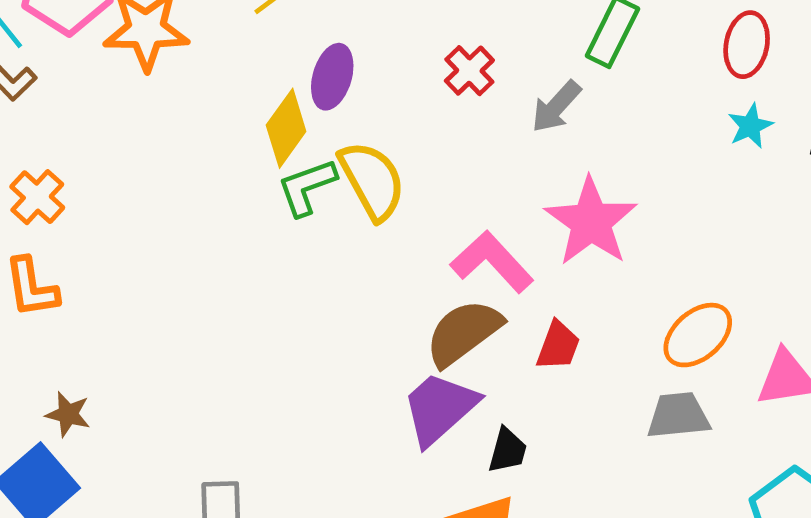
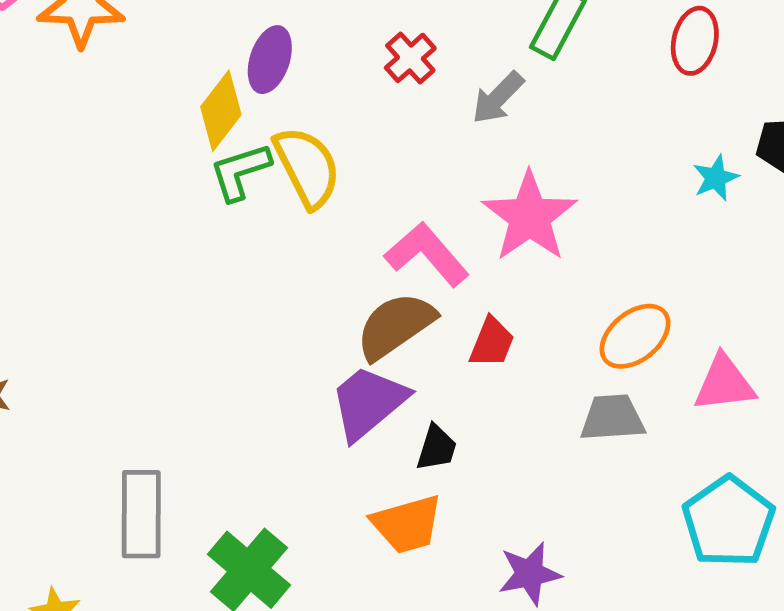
cyan star: (750, 126) -> (716, 178), moved

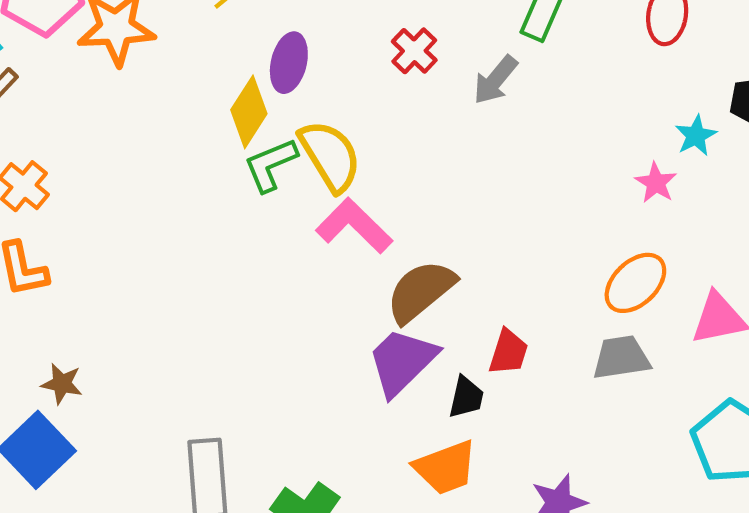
pink star: (530, 217) -> (656, 183), moved, size x0.5
pink L-shape: (427, 254) -> (354, 226), moved
red trapezoid: (492, 342) -> (508, 352), moved

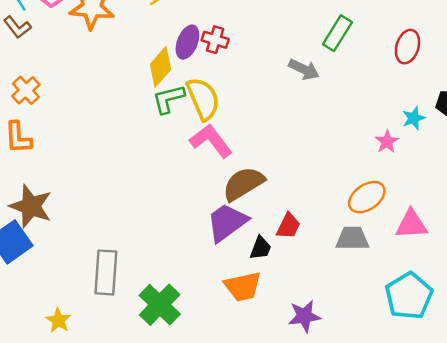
red cross: (414, 51) -> (215, 40), moved, turned -35
gray arrow: (495, 80) -> (304, 69), turned -112
brown star: (62, 384) -> (31, 206), size x1.8

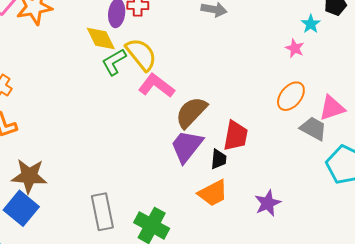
yellow diamond: (160, 67) -> (101, 38), turned -52
red trapezoid: (288, 226) -> (236, 136), size x1.4
gray trapezoid: (352, 238) -> (313, 129), moved, turned 44

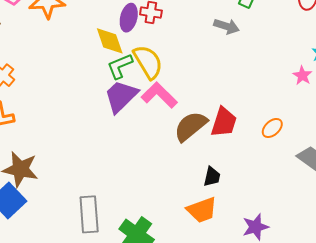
orange ellipse: (291, 96) -> (272, 128), moved, size x0.7
red trapezoid: (236, 136) -> (224, 122), moved
purple trapezoid: (187, 146) -> (121, 96), moved

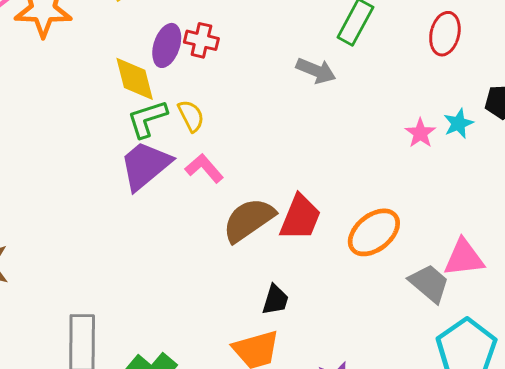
yellow semicircle: (148, 62) -> (191, 116), size x0.6
pink star: (302, 75) -> (420, 133), moved
pink L-shape: (159, 95) -> (204, 168), size x0.7
orange ellipse: (272, 128) -> (374, 232), size x1.6

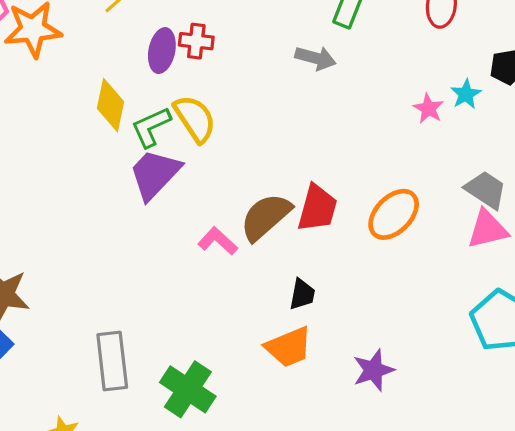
yellow diamond: (135, 79) -> (111, 105), moved, turned 33
yellow semicircle: (191, 116) -> (195, 119), size x1.5
pink L-shape: (204, 168) -> (218, 241), moved
gray trapezoid: (429, 283) -> (486, 190), moved

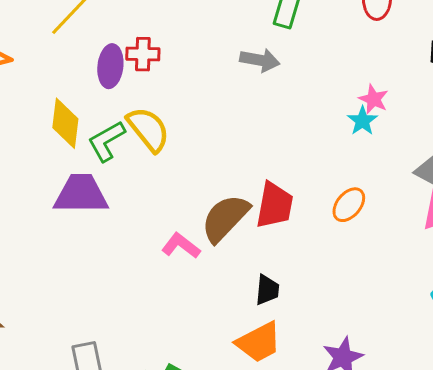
cyan star: (466, 94) -> (362, 121), moved
purple trapezoid: (155, 174) -> (81, 194), moved, turned 52
orange ellipse: (394, 214) -> (349, 205), size x0.7

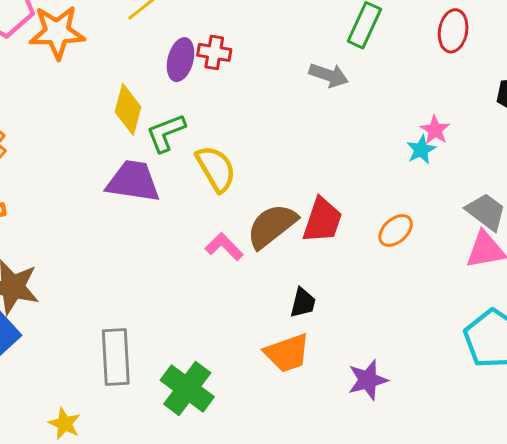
yellow semicircle: (148, 129) -> (216, 169), moved

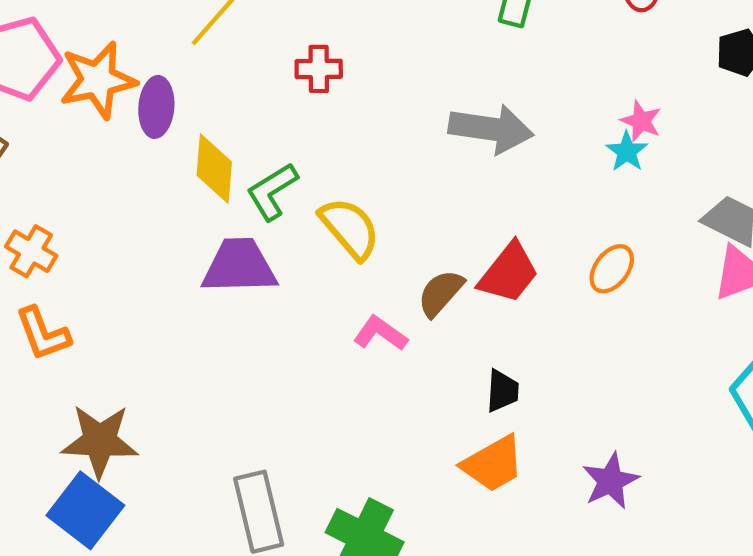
purple ellipse: (181, 60) -> (156, 107), moved
gray arrow: (329, 75) -> (491, 129), moved, size x1.5
red trapezoid: (322, 220) -> (509, 273), turned 30
brown semicircle: (272, 226) -> (441, 293), size x0.7

